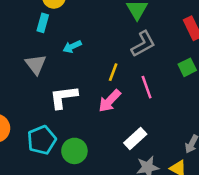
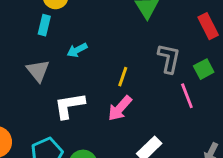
gray L-shape: (143, 44) -> (169, 58), moved, turned -48
pink line: (147, 87) -> (187, 96), moved

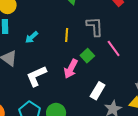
green square: (204, 69) -> (87, 56), moved
yellow line: (123, 77) -> (67, 35), moved

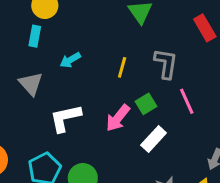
white rectangle: (98, 91) -> (154, 139), moved

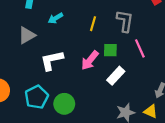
gray triangle: (31, 84) -> (27, 35), turned 42
green square: (146, 104) -> (110, 50), turned 32

